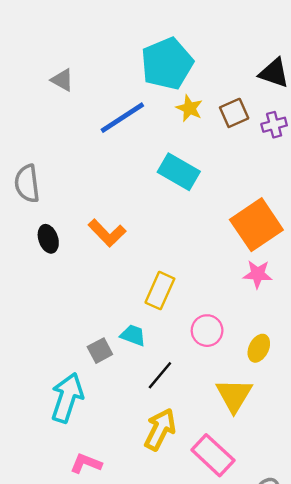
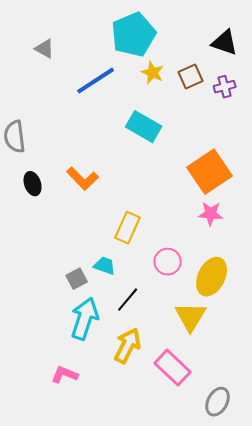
yellow ellipse: (259, 348) -> (212, 277), size x1.6
cyan arrow: (67, 398) -> (85, 319), moved

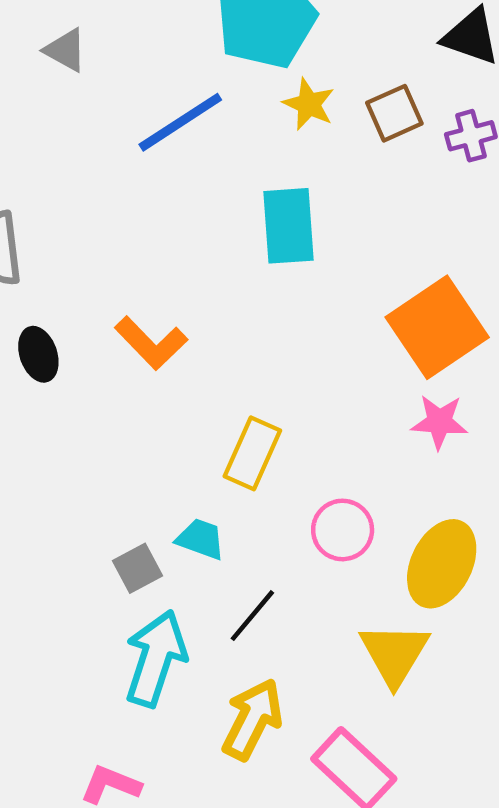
cyan rectangle: (144, 127) -> (288, 226), turned 56

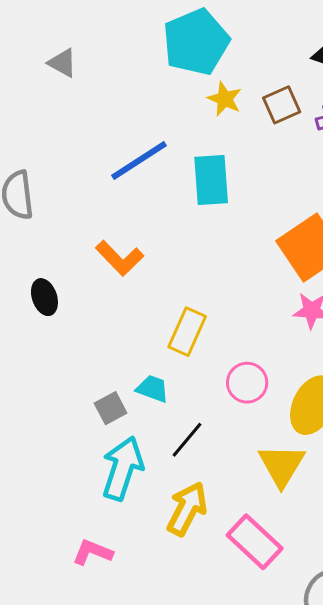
blue line: (180, 122) -> (139, 160), moved
black ellipse: (38, 354) -> (44, 297), moved

